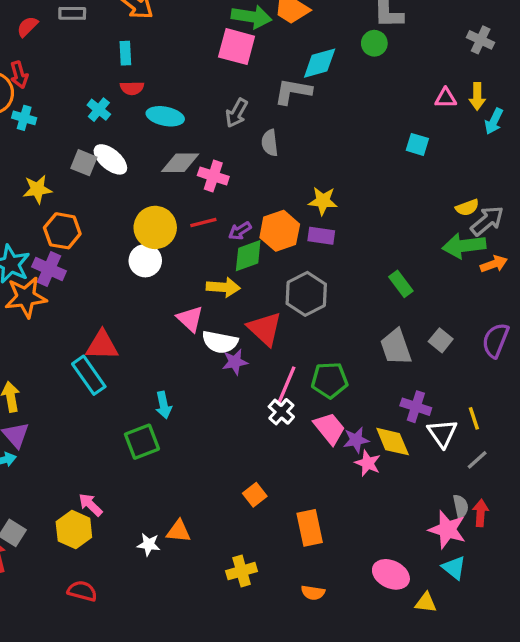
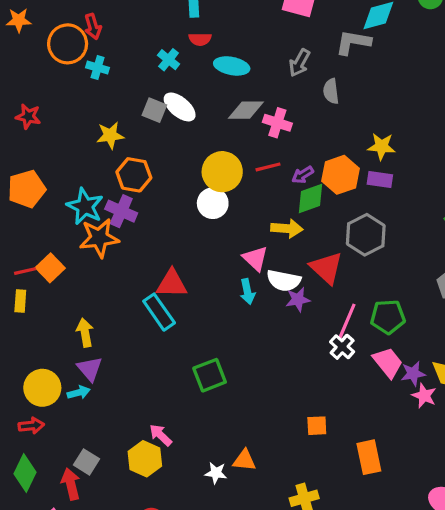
cyan arrow: (164, 405) -> (247, 292), moved
orange square: (255, 495) -> (317, 426), turned 35

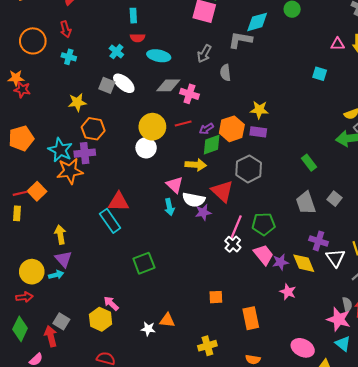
orange star: (19, 20) -> (16, 78), moved
orange circle: (68, 44) -> (33, 41), moved
purple cross: (121, 211) -> (85, 153), turned -30
pink star: (424, 396) -> (288, 292), moved

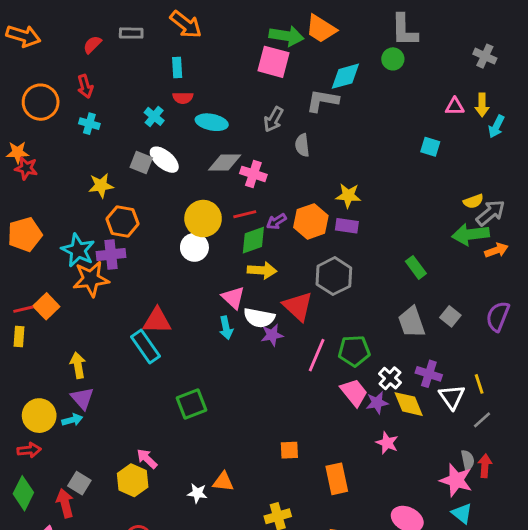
green diamond: (212, 145) -> (253, 240), moved
white cross: (233, 244) -> (390, 378), moved

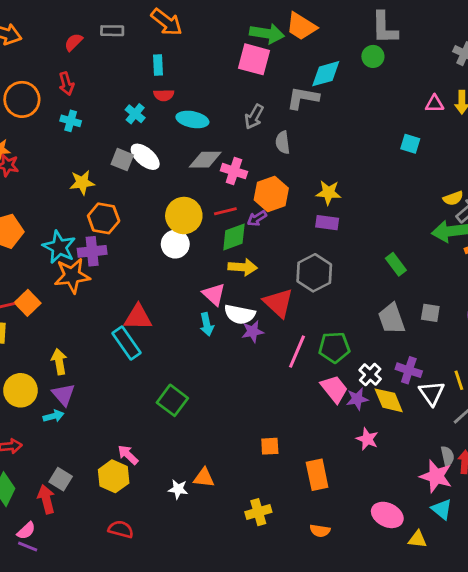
orange hexagon: (311, 221) -> (271, 194), moved
gray square: (450, 316) -> (430, 313), turned -30
green square: (192, 404) -> (172, 400), turned -32
yellow circle: (39, 416) -> (20, 390), moved

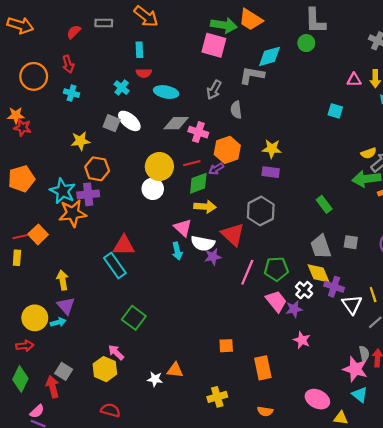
yellow circle: (20, 390) -> (35, 318), moved
green square: (172, 400) -> (134, 318), moved
yellow diamond: (389, 400) -> (319, 273), moved

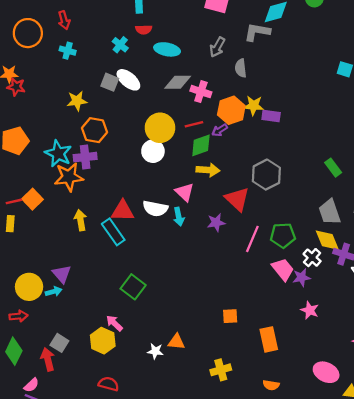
yellow star: (272, 149) -> (254, 106), moved
purple rectangle: (271, 172) -> (271, 116), moved
white semicircle: (203, 243) -> (155, 208), moved
yellow arrow: (63, 280) -> (80, 220), moved

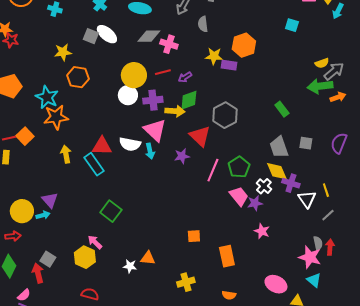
orange hexagon: (231, 110) -> (244, 45), moved
green diamond: (201, 145) -> (189, 100), moved
purple cross: (85, 157) -> (153, 100), moved
pink triangle: (185, 192) -> (155, 130), size x1.4
green pentagon: (283, 235) -> (239, 167), turned -30

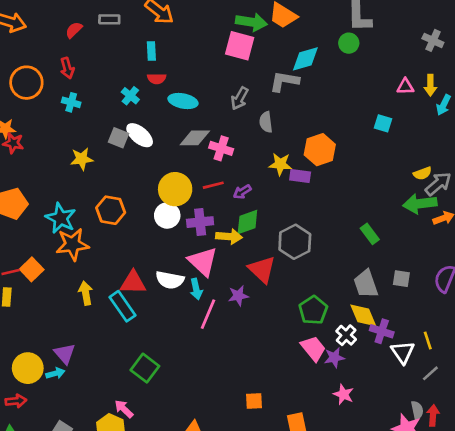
orange hexagon: (78, 77) -> (111, 210), moved
pink line: (213, 170) -> (208, 314), moved

